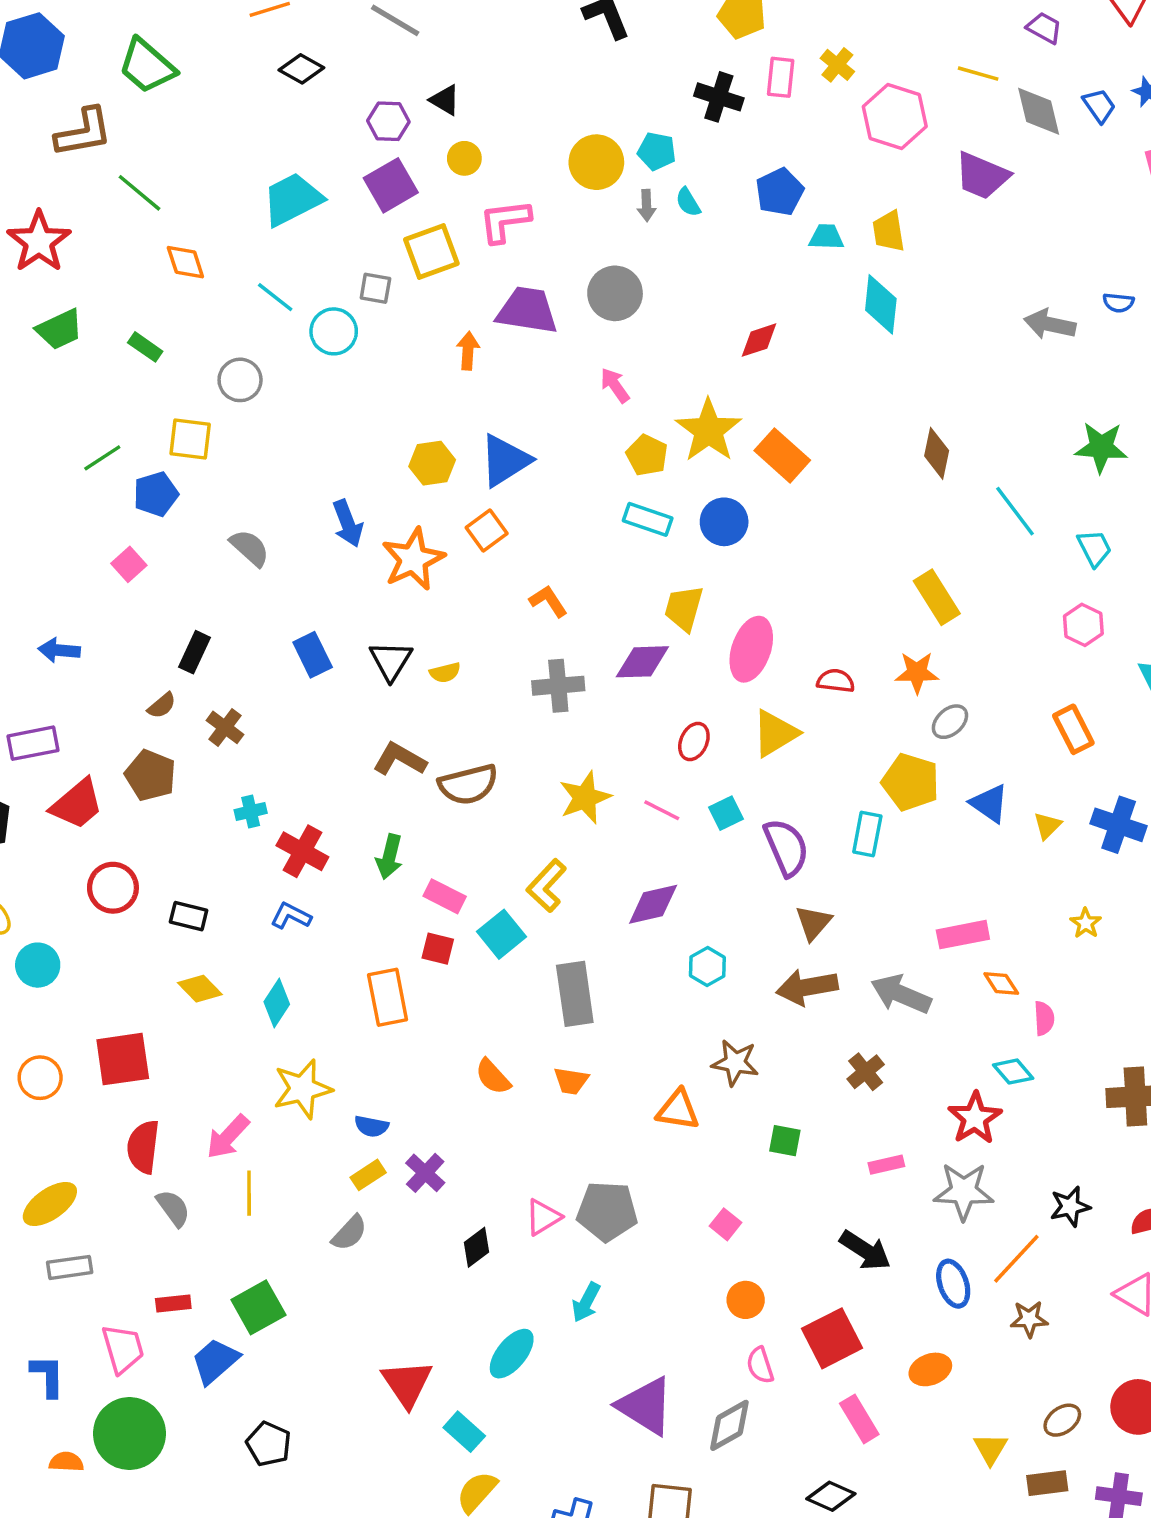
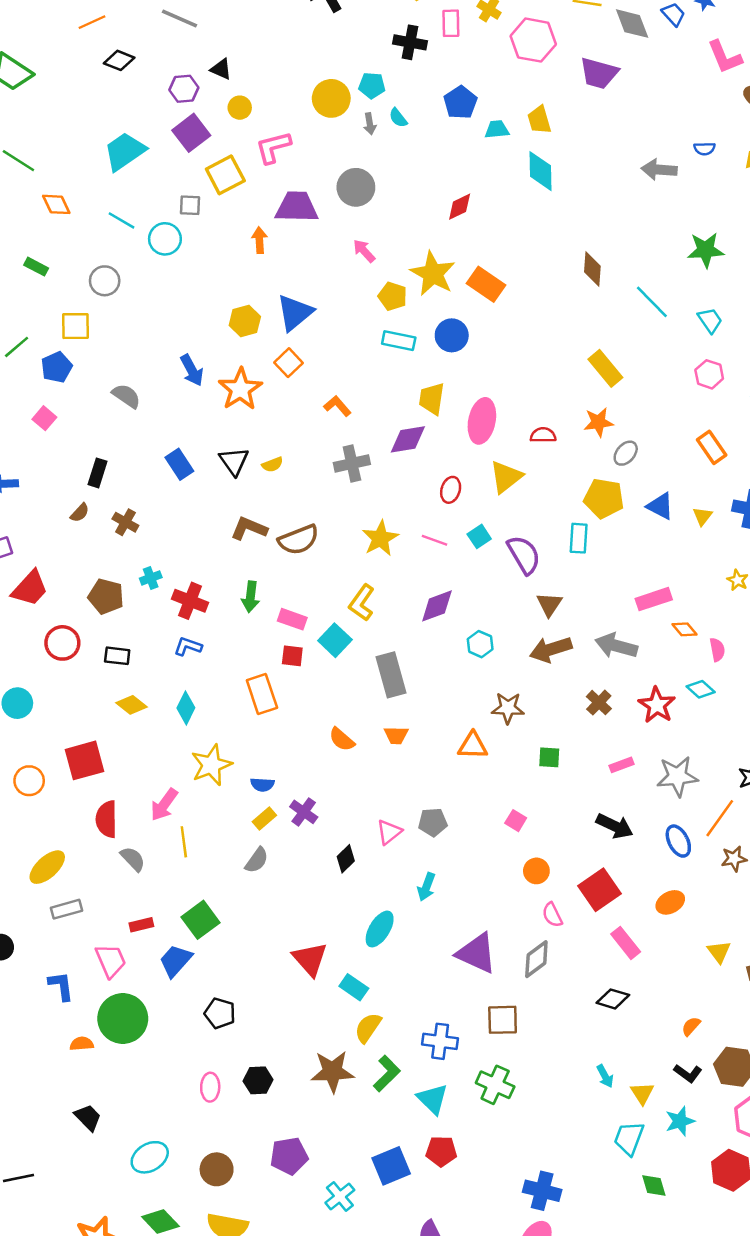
brown pentagon: (150, 775) -> (106, 596), moved
red star: (975, 1118) -> (657, 705), moved
gray pentagon: (607, 1211) -> (433, 822), size x0.7

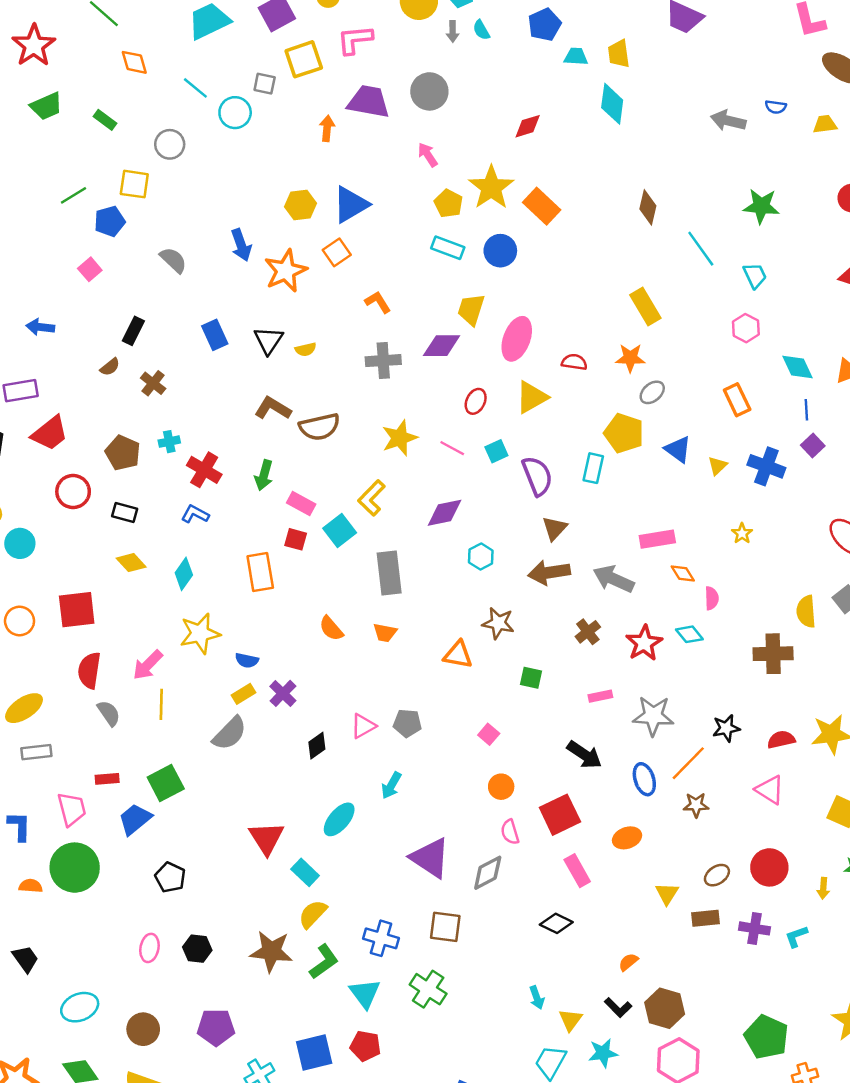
gray semicircle: (257, 860) -> (230, 733), size x1.4

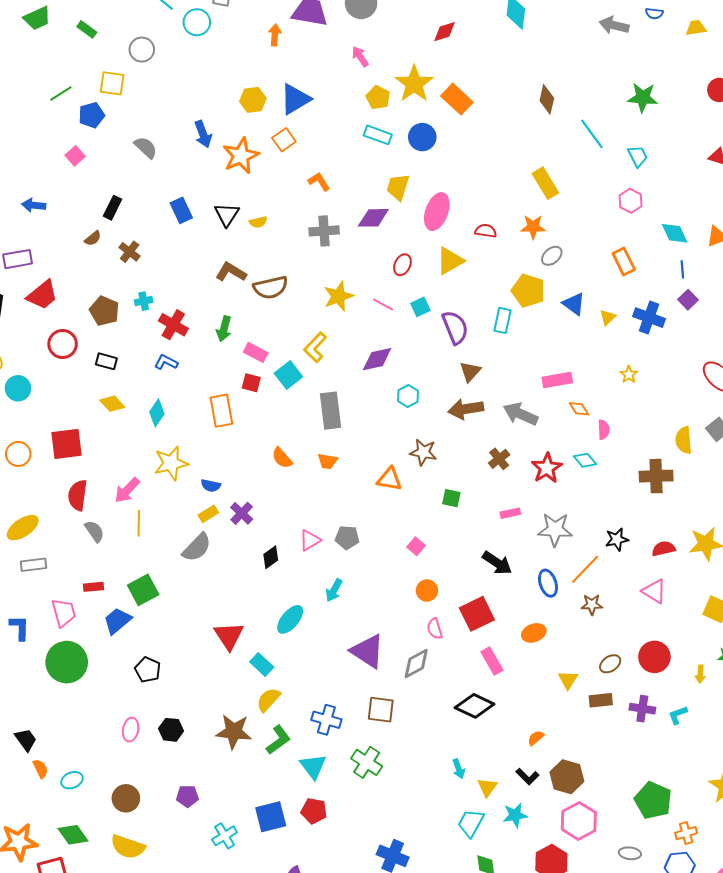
orange semicircle: (31, 886) -> (40, 769), moved, turned 60
black diamond: (556, 923) -> (475, 706), size x1.4
cyan ellipse: (80, 1007) -> (72, 780), size x0.7
purple pentagon: (216, 1027) -> (187, 796), size x0.7

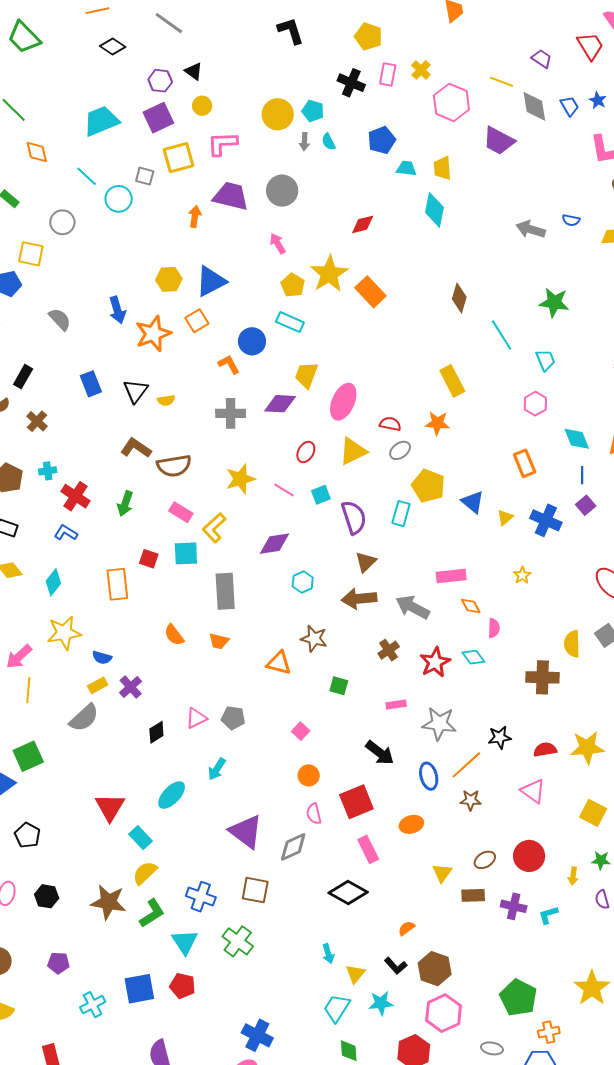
blue circle: (422, 137) -> (252, 341), moved
gray ellipse: (552, 256) -> (400, 450), moved
pink rectangle: (256, 352) -> (181, 512), moved
cyan square: (288, 375) -> (186, 553), turned 32

